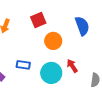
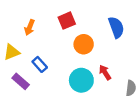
blue rectangle: (23, 65) -> (40, 64), moved, turned 40

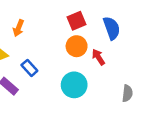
red square: (67, 21) -> (77, 21), moved
red arrow: (105, 72) -> (98, 57), moved

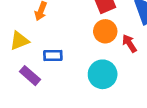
blue rectangle: (29, 68) -> (53, 55), turned -49

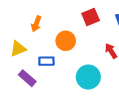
orange circle: (105, 31) -> (66, 41), moved

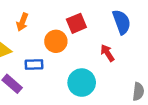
red square: (91, 17) -> (76, 23), moved

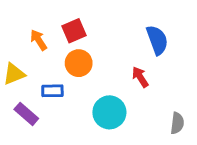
orange arrow: (22, 22) -> (39, 40), turned 126
red square: (76, 23) -> (74, 31), moved

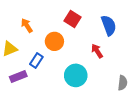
red square: (74, 31) -> (73, 19), moved, turned -35
blue rectangle: (52, 91) -> (36, 61), turned -56
purple rectangle: (26, 114) -> (18, 76), turned -63

